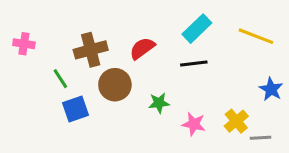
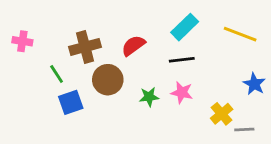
pink star: (194, 124) -> (182, 92), moved

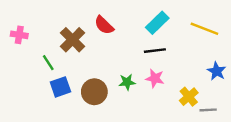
red semicircle: (133, 46) -> (104, 25), moved, turned -100
brown cross: (85, 47) -> (73, 40), turned -30
brown circle: (108, 80) -> (94, 92), moved

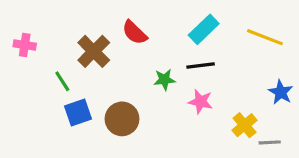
green star: (127, 82) -> (164, 80), moved

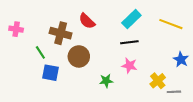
brown cross: (94, 51) -> (61, 33), turned -30
green star: (164, 80) -> (106, 81), moved
blue square: (78, 113) -> (50, 73), turned 30
brown circle: (122, 119) -> (79, 56), moved

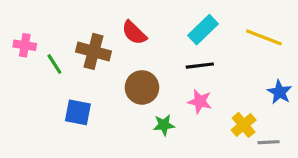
green line: (40, 52) -> (54, 64), moved
brown circle: (79, 56) -> (142, 87), moved

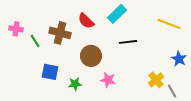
cyan rectangle: (203, 30) -> (117, 14), moved
pink star: (200, 102) -> (108, 80), moved
green star: (164, 125) -> (75, 84), moved
gray line: (269, 142) -> (172, 91), turned 64

